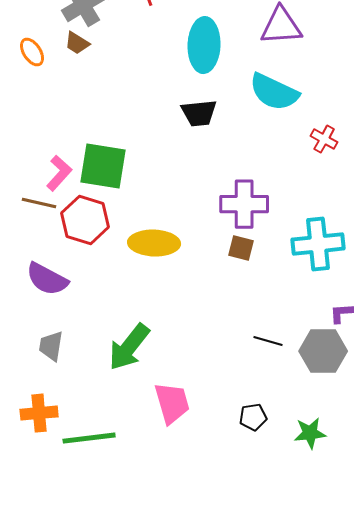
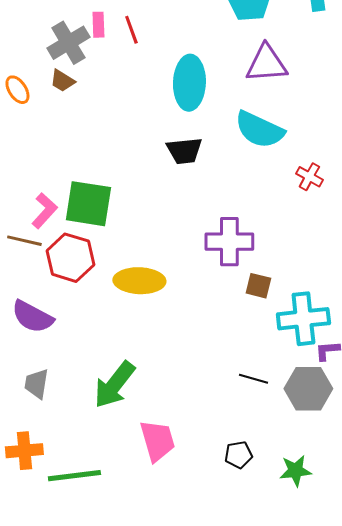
cyan cross: (318, 244) -> (303, 319), moved
brown square: (241, 248) -> (258, 286), moved

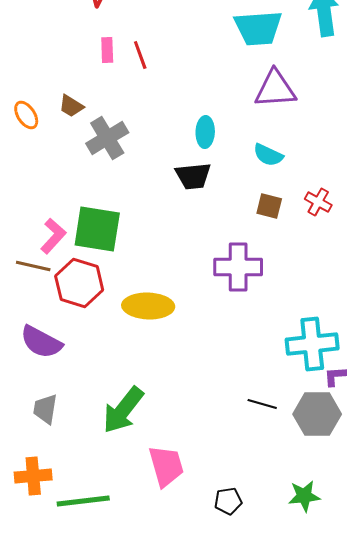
gray cross: (68, 43) -> (107, 138), moved
cyan ellipse: (189, 83) -> (205, 132), moved, size x0.6
cyan semicircle: (259, 130) -> (268, 155), size x0.6
brown square: (258, 286) -> (269, 206), moved
black pentagon: (238, 455) -> (228, 501), moved

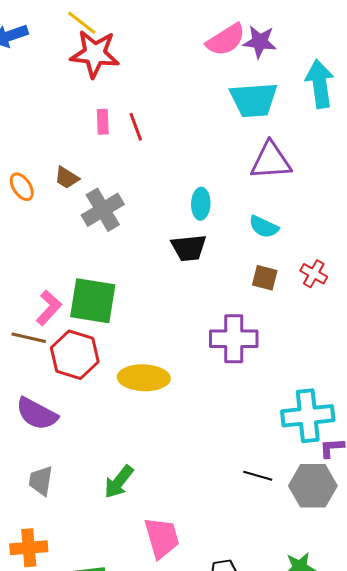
green arrow: (123, 410) -> (119, 482), size x0.7

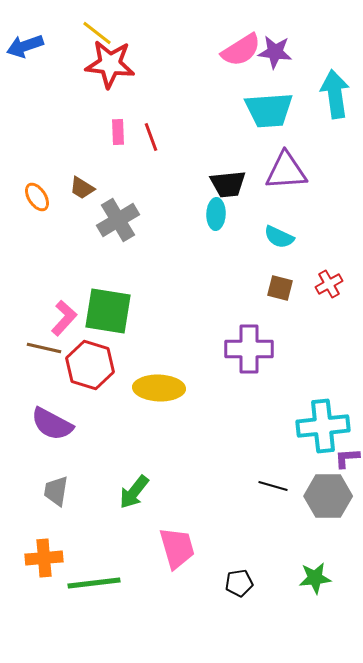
black trapezoid: (189, 248) -> (228, 184), moved
red cross: (314, 274) -> (329, 284), turned 32

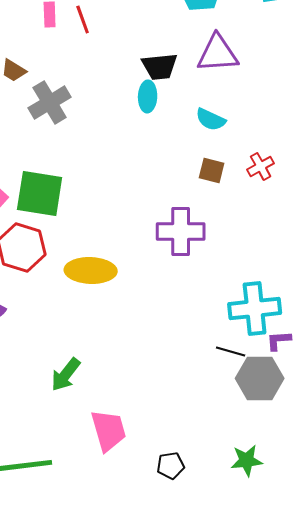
black line: (273, 486) -> (231, 351), moved

